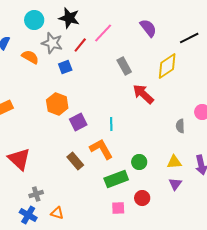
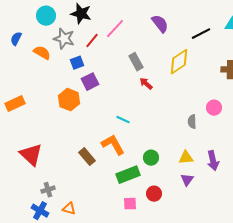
red arrow: (143, 94) -> (146, 84), moved, size x0.6
purple square: (78, 122) -> (90, 82), moved
cyan line: (111, 124) -> (123, 120), turned -64

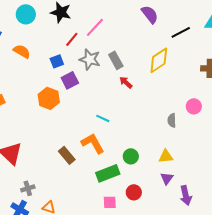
purple semicircle: (160, 24) -> (150, 14), moved
gray star: (64, 39) -> (90, 59), moved
purple arrow: (213, 161) -> (186, 195), moved

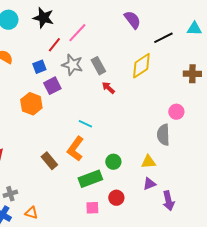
gray semicircle: (172, 120) -> (163, 135), moved, size x1.5
orange L-shape: (93, 143) -> (75, 149), turned -115
purple triangle: (167, 178) -> (149, 184), turned 32

